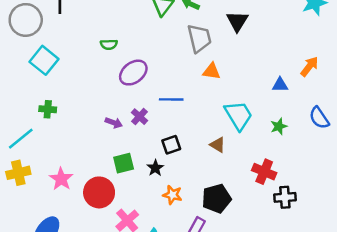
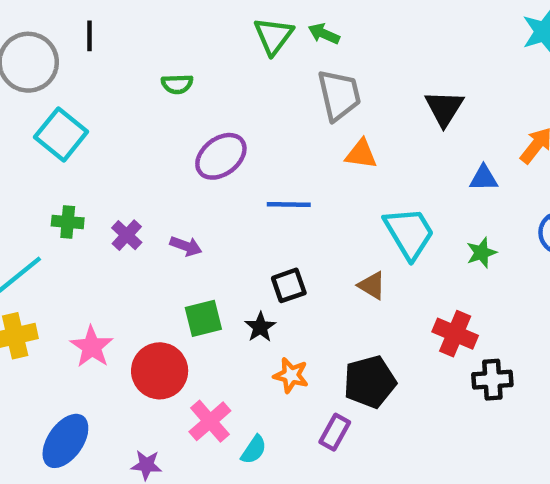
black triangle: (237, 21) -> (444, 108), moved
green semicircle: (109, 44) -> (177, 84), moved
purple cross: (139, 117) -> (127, 235), moved

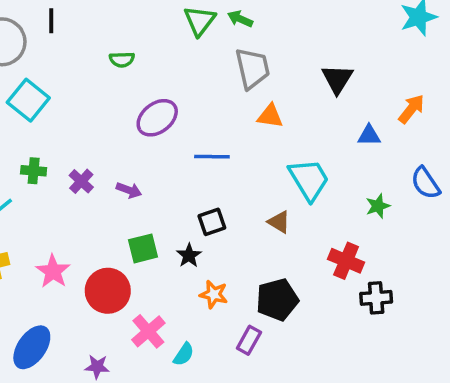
green star: (481, 253) -> (378, 206), moved

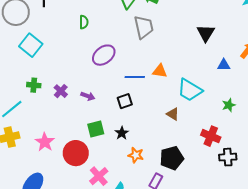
green semicircle: (122, 60) -> (84, 22), turned -88
gray trapezoid: (253, 68) -> (144, 27), moved
orange triangle: (270, 116) -> (160, 71), moved
cyan trapezoid: (309, 180) -> (190, 90), turned 152
black square: (212, 222) -> (125, 101), moved

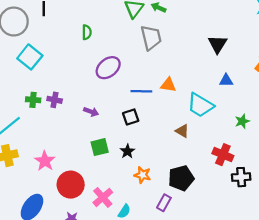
blue triangle: (224, 65) -> (226, 81), moved
purple cross: (61, 91) -> (55, 100), moved, turned -32
red circle: (76, 153) -> (71, 185), moved

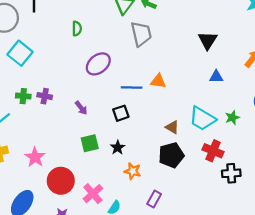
cyan trapezoid: (200, 105) -> (202, 119), moved
purple arrow: (91, 112) -> (81, 108), turned 32
black pentagon: (181, 178) -> (171, 155), moved

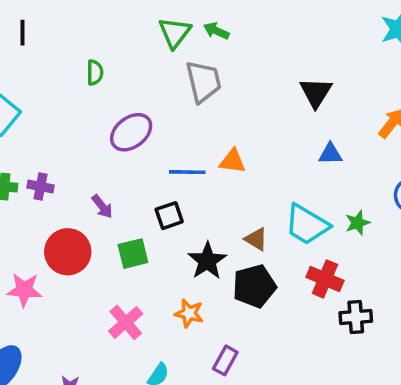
green square: (90, 143) -> (133, 254), moved
black star: (118, 148) -> (207, 261), moved, size x1.5
pink star: (35, 157) -> (24, 290), turned -30
red circle: (61, 181) -> (68, 252), moved
pink cross: (93, 194) -> (126, 322), moved

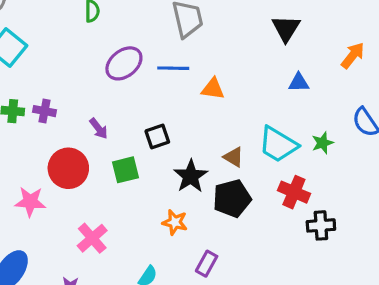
blue line: (187, 172) -> (173, 68), moved
pink cross: (126, 322) -> (92, 238), moved

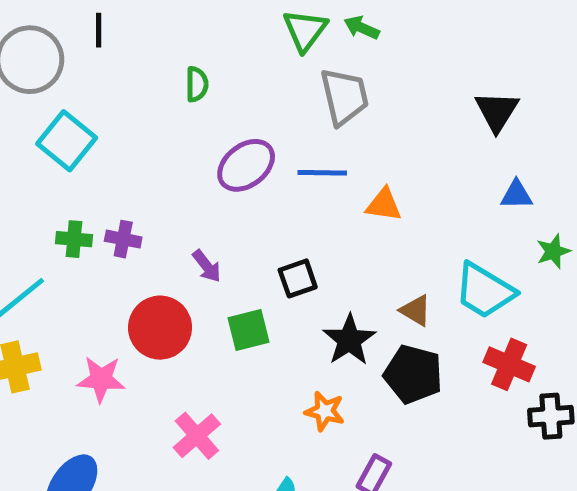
green star: (323, 143) -> (553, 251), moved
black pentagon: (232, 198) -> (413, 374), turned 30

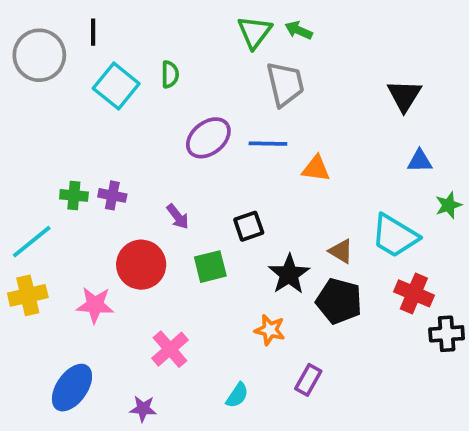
cyan square: (67, 141) -> (116, 86), moved

